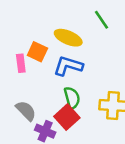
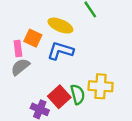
green semicircle: (72, 98) -> (78, 94), moved
gray semicircle: (26, 111) -> (20, 67), moved, turned -84

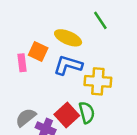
gray semicircle: (20, 67) -> (26, 117), moved
yellow cross: (101, 86) -> (98, 81), moved

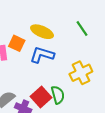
green line: (100, 20) -> (82, 29), moved
yellow cross: (98, 81) -> (81, 73), moved, turned -30

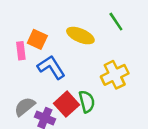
yellow ellipse: (42, 32) -> (80, 36), moved
blue L-shape: (42, 55) -> (51, 67), moved, turned 40

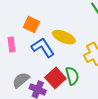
yellow ellipse: (80, 36) -> (64, 37), moved
pink rectangle: (21, 51) -> (12, 44), moved

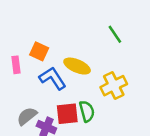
pink rectangle: (12, 44) -> (16, 65), moved
red square: (55, 78) -> (67, 114), turned 36

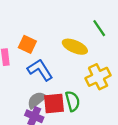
yellow ellipse: (77, 66) -> (75, 47), moved
gray semicircle: (27, 116) -> (37, 100), moved

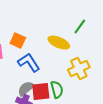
green line: (99, 28) -> (80, 27), turned 70

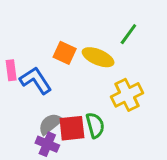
orange square: (18, 41) -> (65, 53), moved
blue L-shape: (29, 63) -> (36, 80), moved

